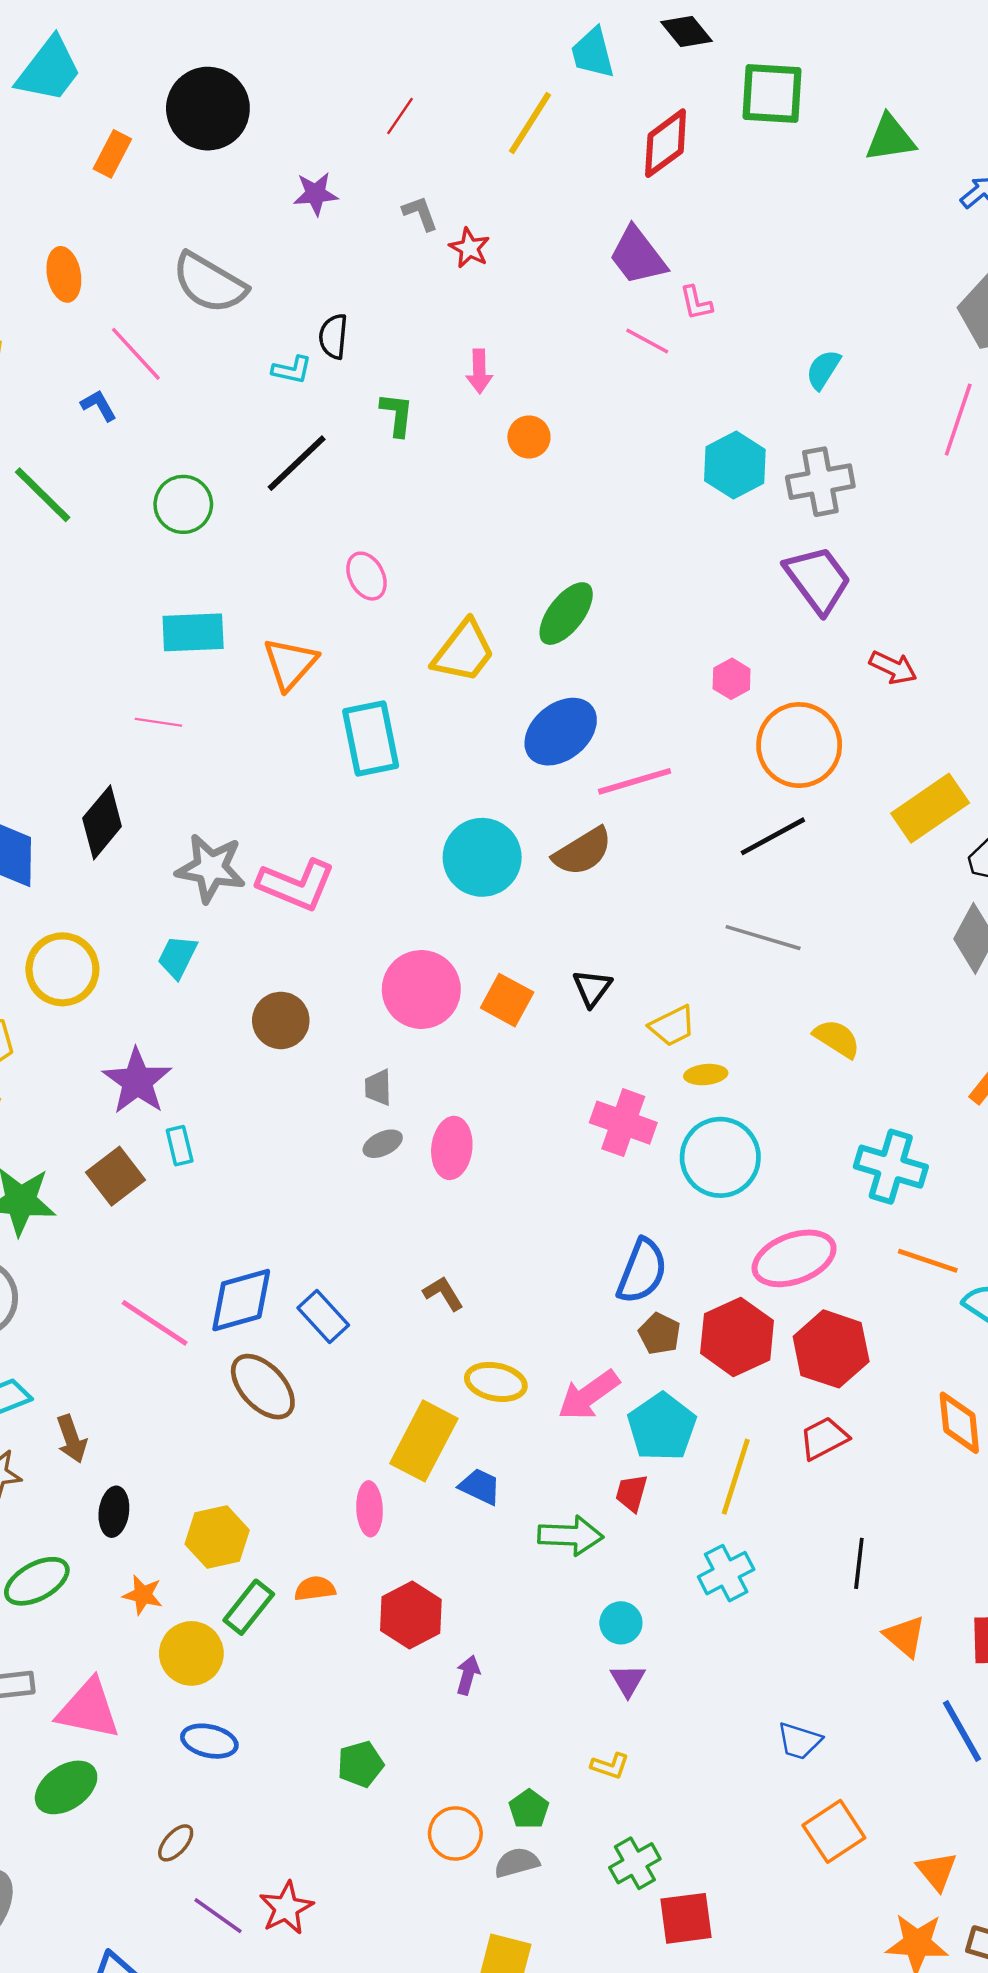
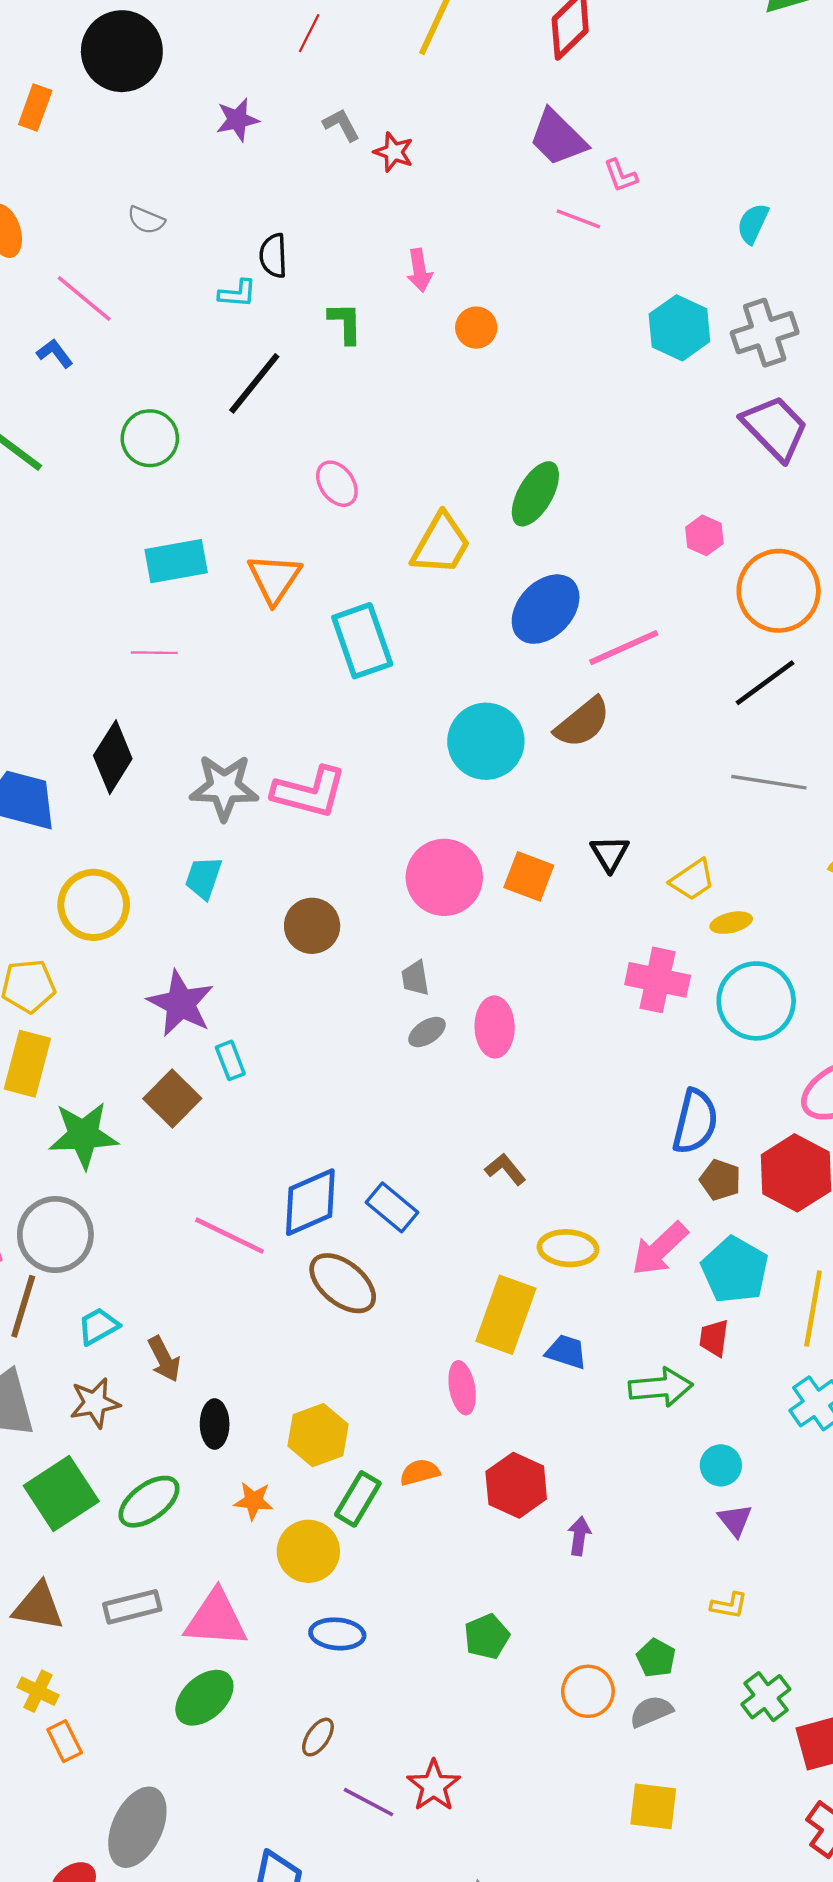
gray semicircle: (209, 283) -> (146, 220), size x0.5

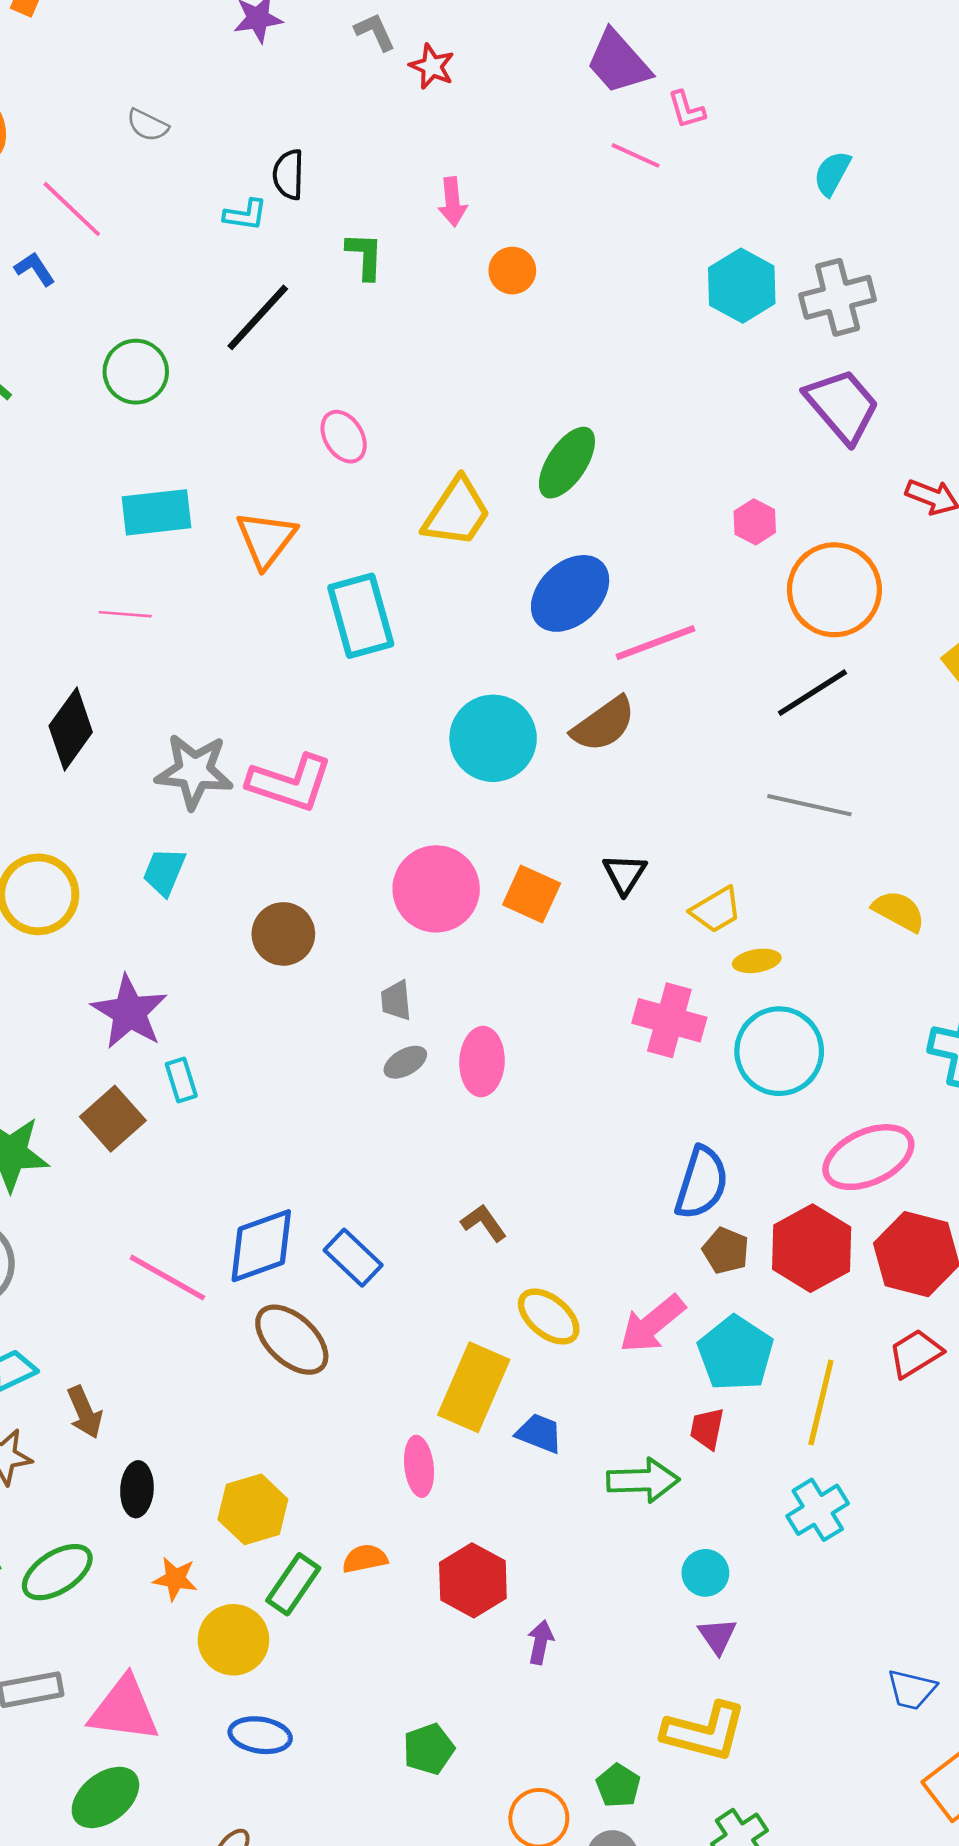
yellow ellipse: (568, 1248) -> (549, 1317), turned 32
yellow L-shape: (729, 1605) -> (704, 1732), size x2.0

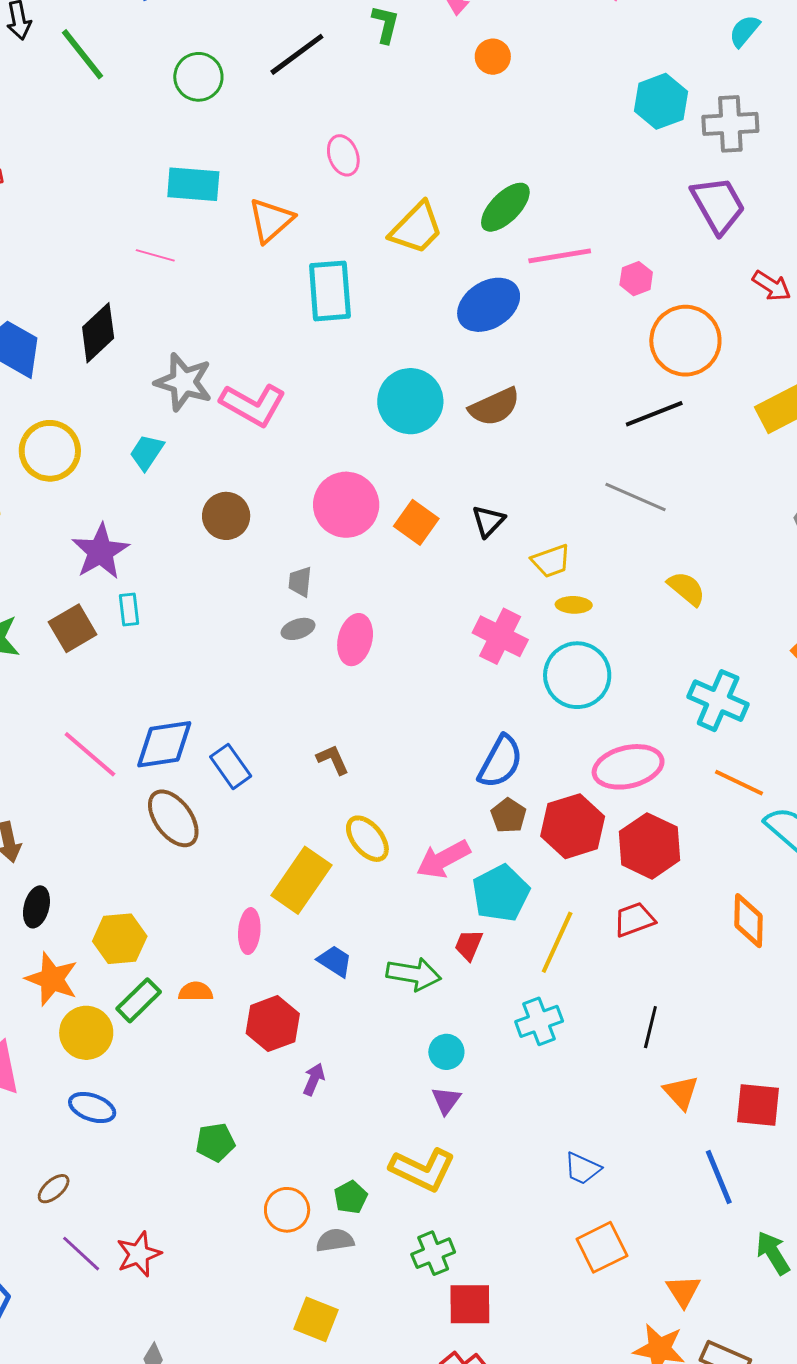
pink line: (656, 643) -> (560, 256), moved
blue trapezoid: (539, 1433) -> (335, 961), moved
orange star: (175, 1579) -> (52, 979), size x1.6

